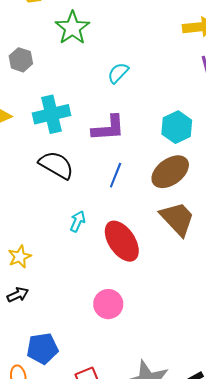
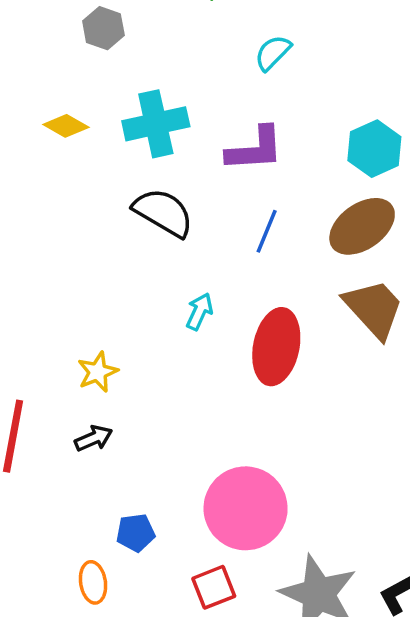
red ellipse: (122, 241) -> (276, 347), turned 45
pink circle: (108, 304) -> (246, 508), moved, size x1.6
blue pentagon: (42, 349) -> (136, 533), size x0.7

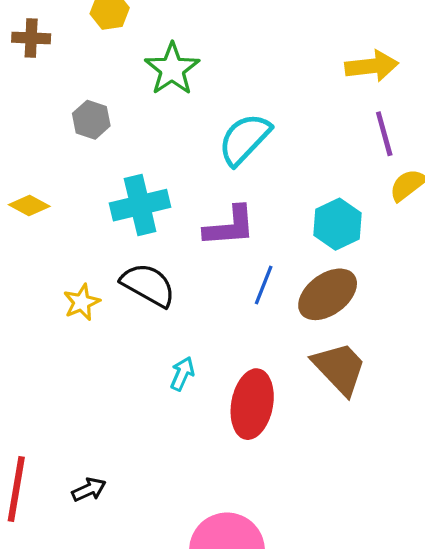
cyan semicircle: (273, 53) -> (244, 139), size x1.6
yellow diamond: (66, 126) -> (29, 205), moved
blue line: (267, 231) -> (264, 285), moved
yellow star: (98, 372) -> (82, 302), moved

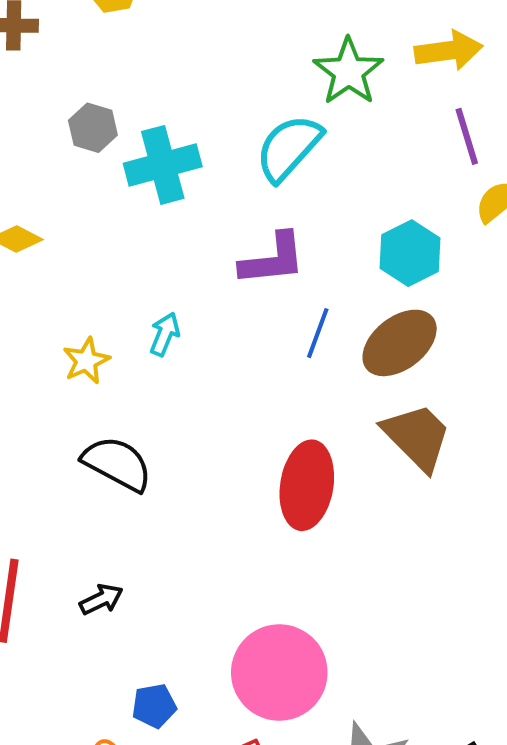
green star: (172, 69) -> (349, 72), moved
cyan cross: (140, 205) -> (163, 165), moved
black semicircle: (148, 285) -> (117, 464), moved
cyan arrow: (182, 374) -> (165, 334), moved

